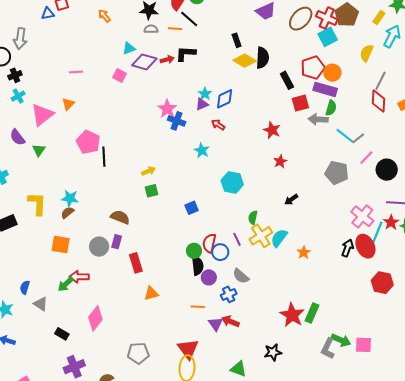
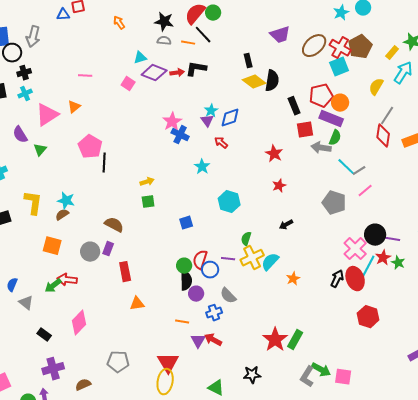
purple triangle: (202, 104) -> (207, 121), turned -48
black circle: (387, 170) -> (375, 235), moved
purple line: (237, 239) -> (228, 259), turned -64

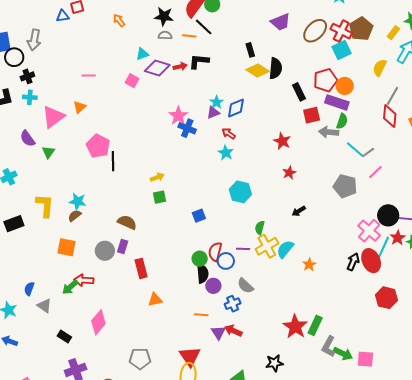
cyan cross: (25, 94) -> (30, 97), turned 32
purple triangle: (207, 121) -> (213, 112), turned 48
cyan star: (202, 167) -> (226, 153), moved
gray L-shape: (307, 377) -> (329, 347), moved

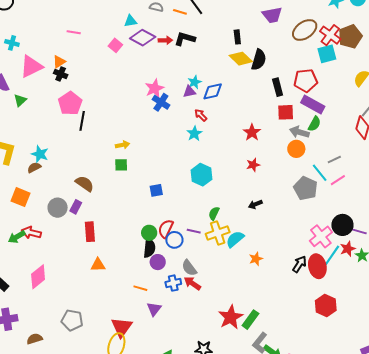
black cross: (27, 76) -> (61, 74), moved, turned 32
orange circle: (345, 86) -> (296, 149), moved
cyan line: (355, 149) -> (320, 173), moved
red arrow: (233, 331) -> (192, 283), moved

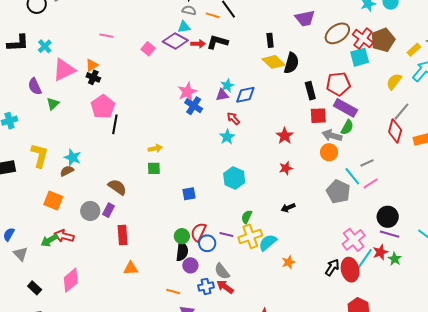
cyan triangle: (130, 21) -> (184, 27), moved
cyan cross: (12, 43) -> (45, 46), turned 32
black circle: (342, 225) -> (388, 217), moved

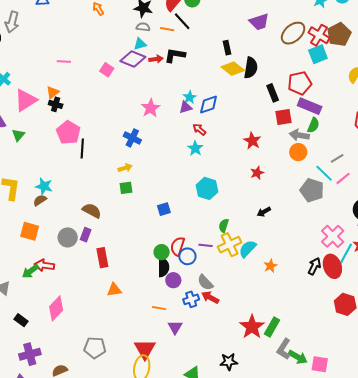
blue cross: (194, 106) -> (132, 138), moved

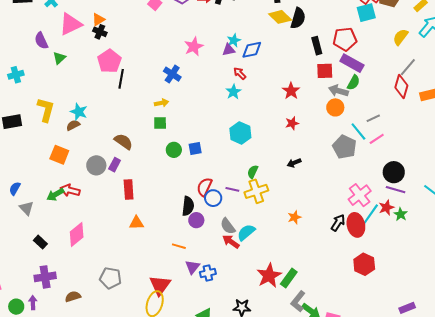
cyan semicircle: (248, 249) -> (246, 232), moved
green circle: (162, 252) -> (174, 150), moved
blue cross: (191, 299) -> (208, 273), moved

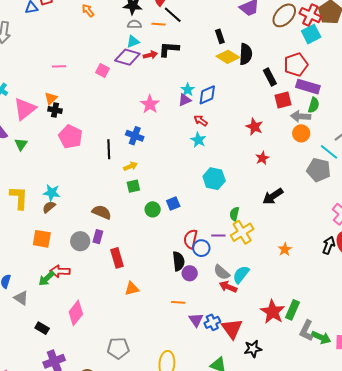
black line: (121, 79) -> (109, 149), moved
black arrow: (294, 163) -> (273, 196), size x1.5
red triangle: (160, 285) -> (232, 329), moved

